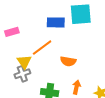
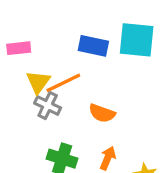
yellow triangle: (24, 62) -> (38, 82), moved
gray cross: (22, 74) -> (48, 106), moved, turned 35

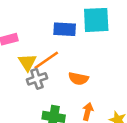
gray cross: (48, 106) -> (37, 79), turned -36

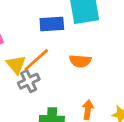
orange semicircle: (78, 79) -> (80, 61), moved

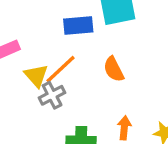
orange semicircle: (80, 61) -> (114, 69), turned 60

